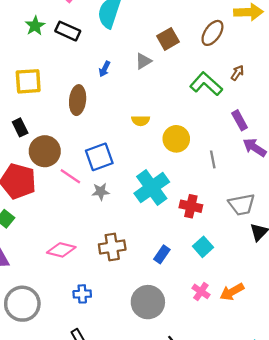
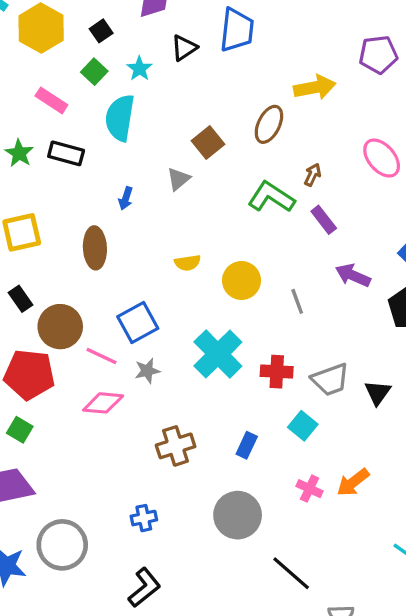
purple rectangle: (240, 120) -> (324, 220), moved
gray trapezoid: (242, 205) -> (330, 380), moved
pink diamond: (61, 250) -> (103, 403), moved

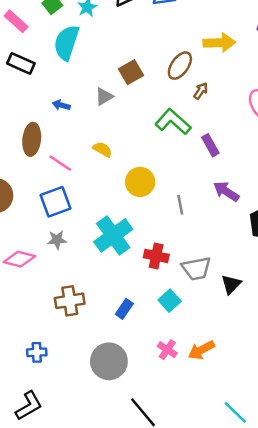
brown arrow: (313, 175) -> (201, 91), moved
blue arrow: (126, 198) -> (61, 105), turned 78
yellow semicircle: (188, 263) -> (102, 149), moved, turned -150
pink line: (102, 356) -> (60, 163), moved

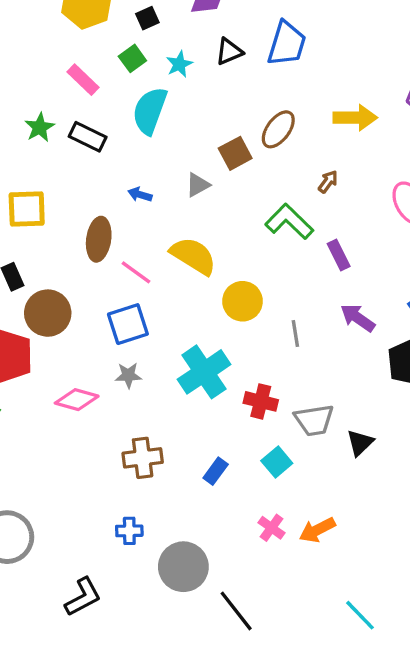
brown ellipse: (180, 66) -> (278, 129), moved
yellow semicircle: (102, 149) -> (193, 256), size x1.8
blue cross: (37, 352) -> (129, 531), moved
gray circle: (109, 361) -> (183, 567), moved

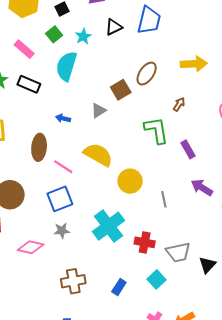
green L-shape: (289, 222) -> (156, 130), turned 40

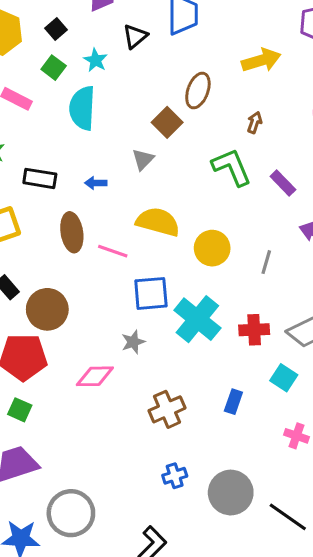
black rectangle: (29, 84) -> (40, 178), moved
blue square: (60, 199) -> (151, 293), moved, turned 30
gray line: (164, 199) -> (266, 262), turned 42

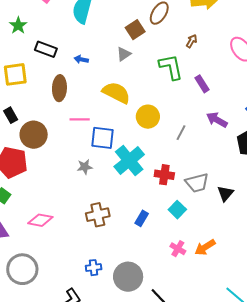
gray triangle: (143, 159) -> (124, 54), moved
pink line: (113, 251) -> (80, 119), moved, turned -30
pink diamond: (95, 376) -> (40, 220), moved
blue cross: (175, 476) -> (94, 268), moved

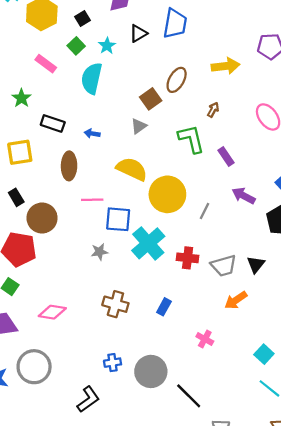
yellow circle: (148, 117) -> (167, 194), size x1.4
black triangle: (225, 193) -> (256, 264), moved
cyan square: (177, 210) -> (264, 354), moved
brown cross: (98, 215) -> (115, 304), turned 30
orange arrow: (205, 247) -> (236, 300), moved

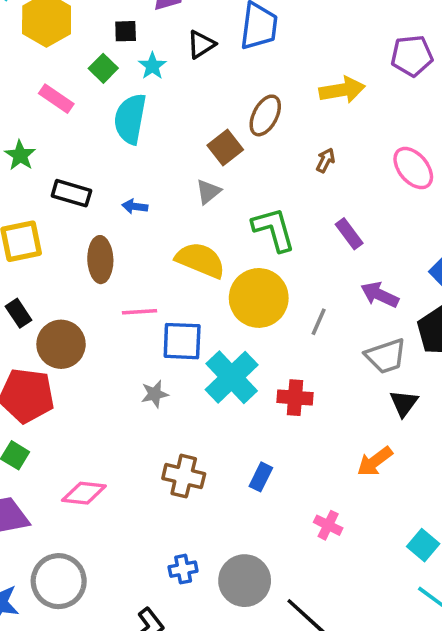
black square: (82, 18) -> (126, 31), moved, turned 32
green L-shape: (191, 139) -> (274, 229), moved
gray trapezoid: (224, 266) -> (386, 356), moved

